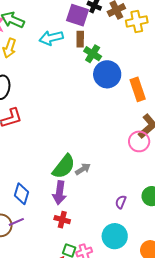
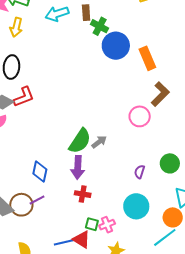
pink circle: (139, 141) -> (140, 116), moved

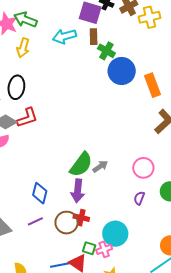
pink circle: (140, 116) -> (143, 168), moved
brown circle: (21, 205) -> (67, 223), moved
cyan circle: (136, 206) -> (115, 234), moved

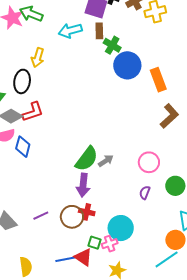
yellow arrow: (23, 48) -> (38, 58), moved
blue diamond: (40, 193) -> (23, 147), moved

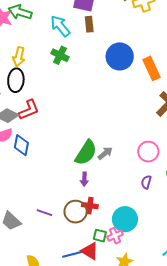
cyan arrow: (70, 31) -> (60, 26), turned 70
green cross: (112, 45) -> (60, 55), moved
yellow arrow: (38, 58) -> (19, 57), moved
purple arrow: (83, 185) -> (84, 179), size x0.6
purple line: (41, 216) -> (44, 213), turned 49

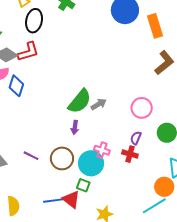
black ellipse: (16, 80) -> (34, 21), moved
red cross: (90, 206) -> (130, 154), moved
cyan circle: (125, 219) -> (91, 163), moved
pink cross: (115, 236) -> (102, 150), moved, turned 35

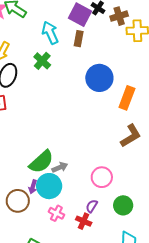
orange rectangle: (155, 26) -> (127, 98), turned 30
brown circle: (62, 158) -> (18, 201), moved
cyan circle: (91, 163) -> (49, 186), moved

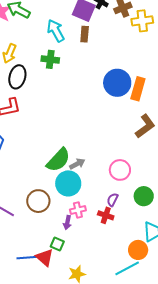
green cross: (42, 61) -> (50, 59), turned -30
blue circle: (99, 78) -> (117, 83), moved
purple arrow: (33, 187) -> (67, 222), moved
pink cross: (56, 213) -> (78, 210), turned -35

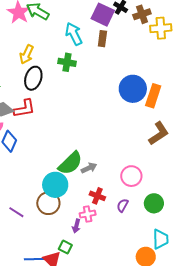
cyan circle: (68, 183) -> (55, 185), moved
red cross: (106, 215) -> (97, 196), moved

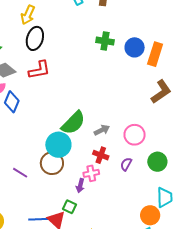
green cross: (67, 62) -> (105, 41), moved
blue circle: (133, 89) -> (135, 47), size x0.7
red L-shape: (24, 108) -> (39, 70), moved
gray arrow: (89, 168) -> (102, 130), moved

